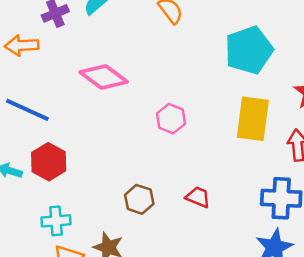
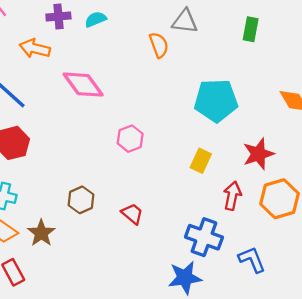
orange arrow: (22, 45) -> (35, 48), moved
yellow rectangle: (253, 119) -> (201, 161), size x0.6

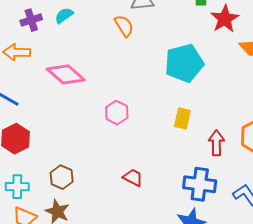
red star: (258, 154) -> (225, 19), moved
brown hexagon: (81, 200) -> (62, 177), moved

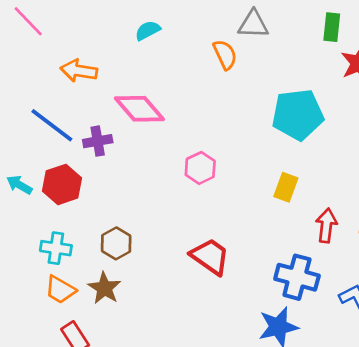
purple cross: (31, 20) -> (98, 141), moved
red trapezoid: (133, 178) -> (210, 256), size x1.5

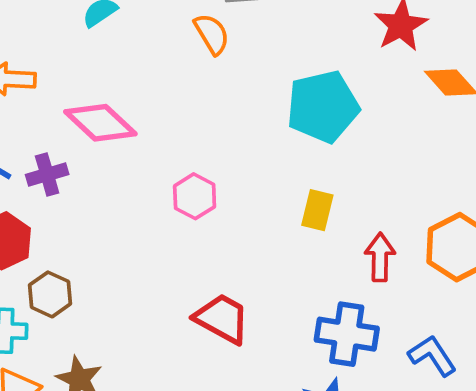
brown hexagon: (116, 243) -> (50, 294), moved

